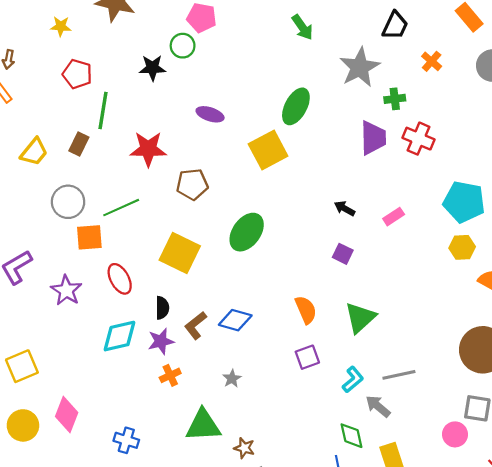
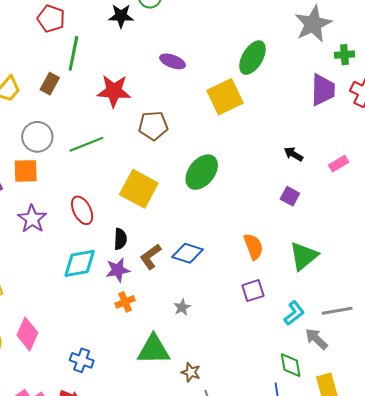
orange square: (89, 237) -> (26, 171), moved

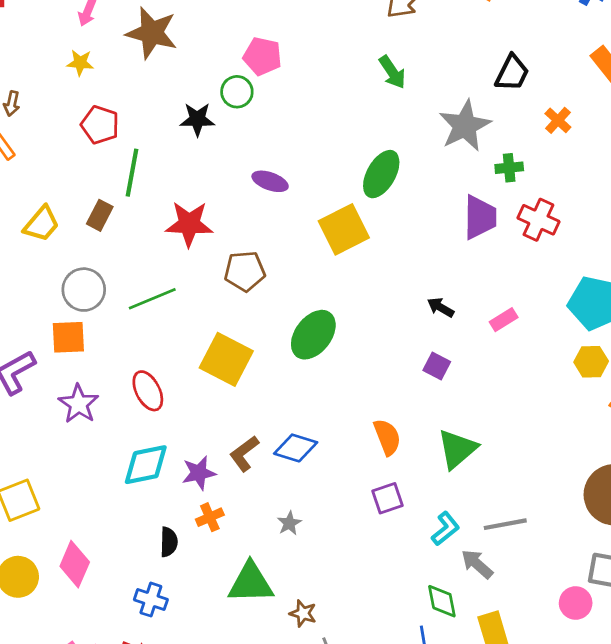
black semicircle: (120, 239) -> (169, 542), moved

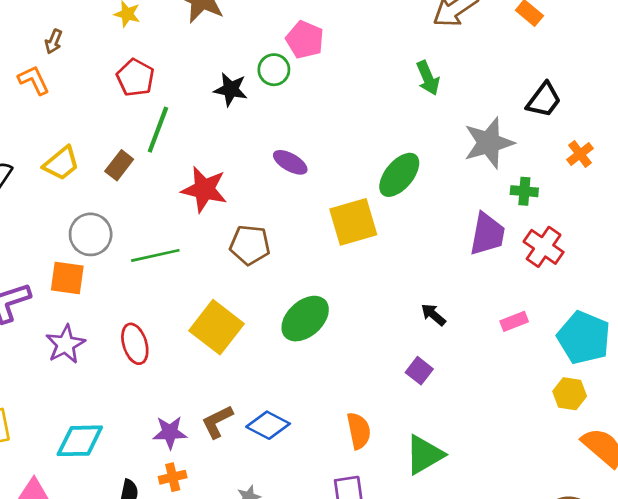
pink rectangle: (504, 320) -> (514, 321), moved
cyan diamond: (146, 465) -> (80, 441), moved

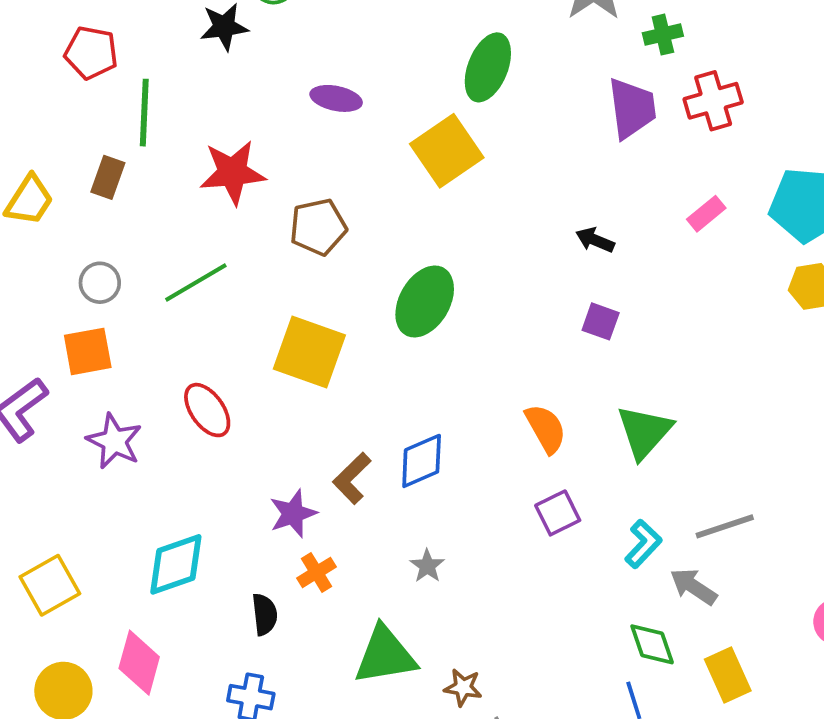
gray circle: (91, 234) -> (100, 283), size x0.7
red cross: (544, 247) -> (713, 101), turned -33
blue diamond: (268, 425) -> (422, 461), turned -33

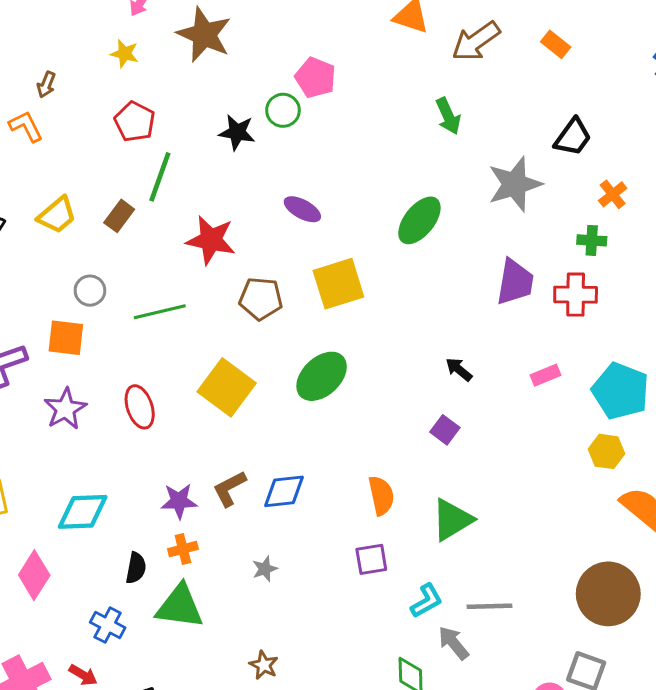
green cross: (663, 35) -> (592, 240), moved
yellow square: (447, 151) -> (338, 284), moved
green triangle: (385, 655) -> (180, 606), moved

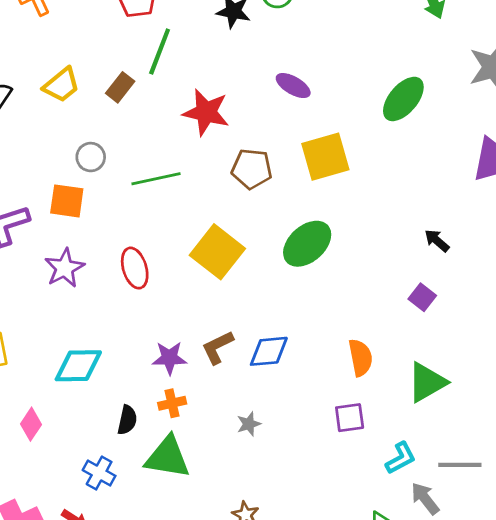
pink diamond: (34, 575) -> (31, 424), size x0.7

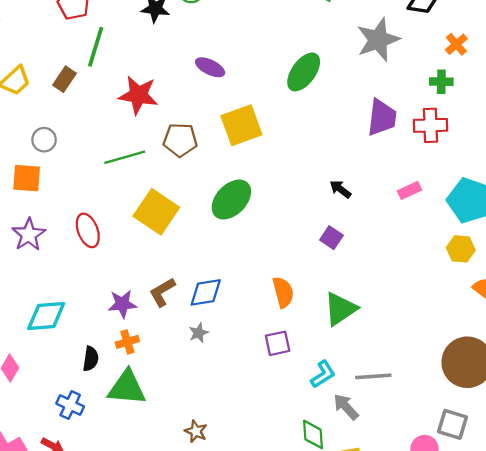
green line: (156, 179) -> (125, 157), moved
gray star: (249, 424) -> (199, 333), moved

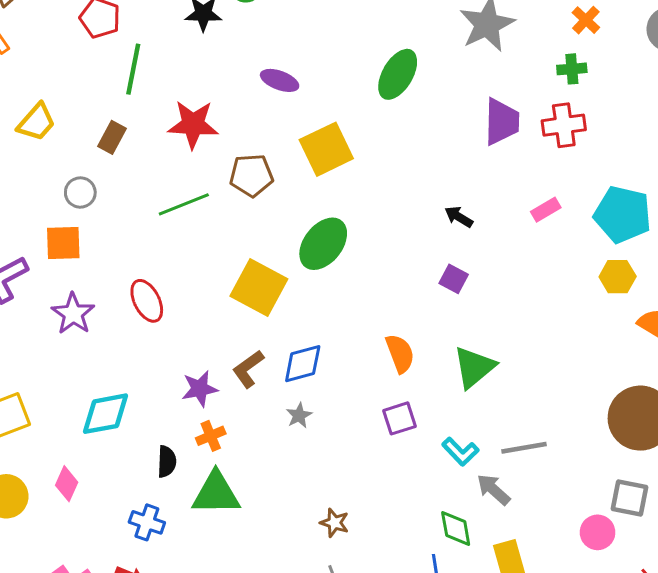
brown rectangle: (65, 79) -> (112, 137), moved
yellow square: (156, 212) -> (259, 287), moved
cyan L-shape: (323, 374) -> (461, 452), turned 84
brown star: (196, 431) -> (334, 523), moved

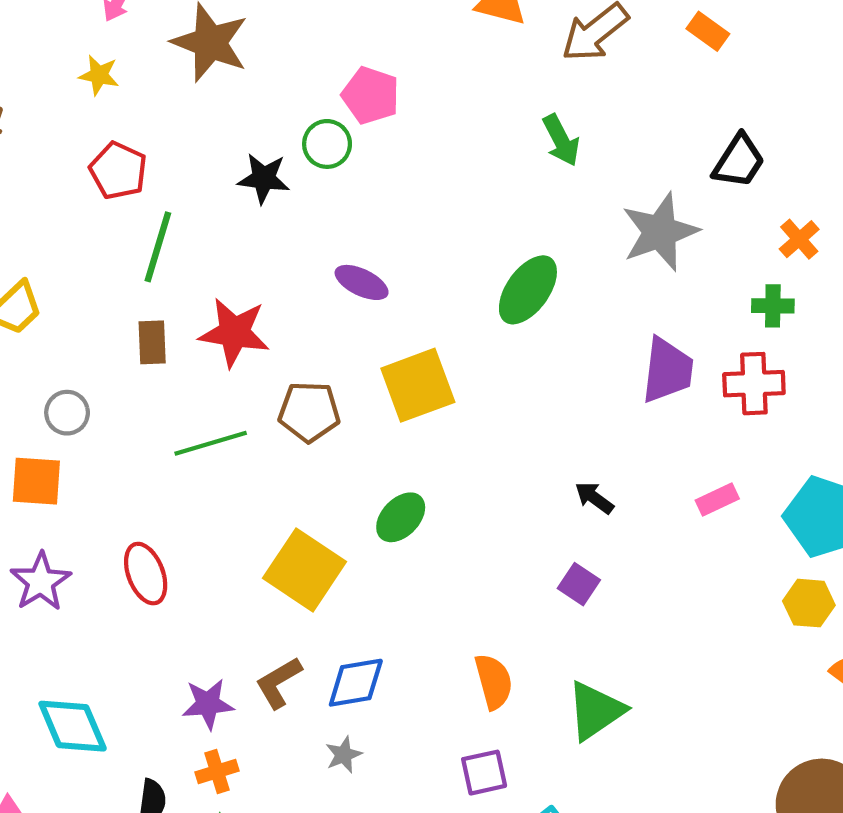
brown rectangle: (112, 137) -> (152, 342), moved, turned -36
green ellipse: (323, 244) -> (401, 517), size x0.7
cyan diamond: (106, 414) -> (73, 726), turned 72

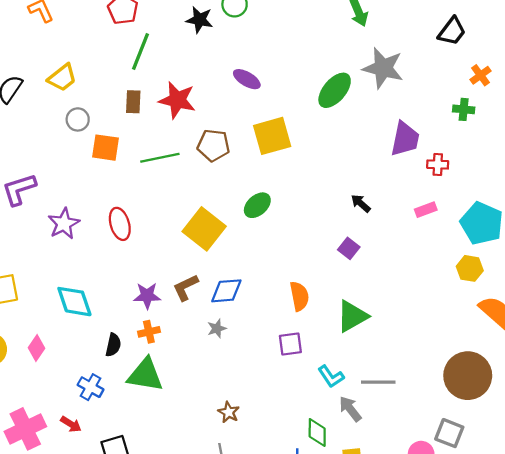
gray star: (660, 232) -> (383, 68), moved, turned 30
red cross: (754, 384) -> (438, 165), moved, size x0.7
gray circle: (67, 413) -> (78, 119), moved
orange square: (36, 481) -> (106, 148), moved

